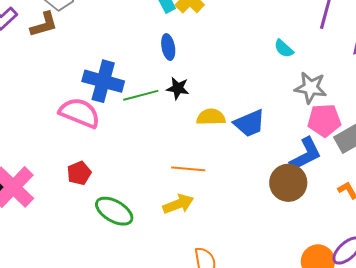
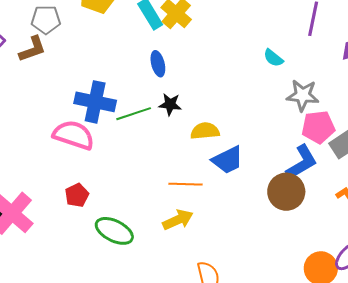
blue trapezoid: (249, 123) -> (228, 160), moved

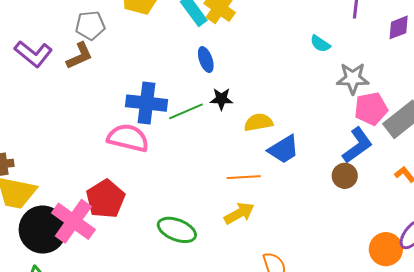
brown circle: (286, 192) -> (345, 176), size x0.7
red pentagon: (77, 195) -> (106, 199), moved, size x1.6

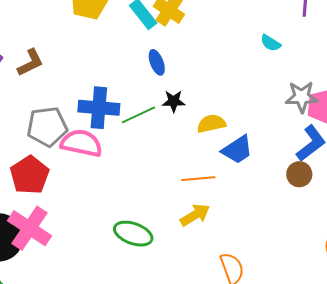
gray pentagon: (90, 25) -> (47, 127), moved, size x1.4
gray star: (353, 78) -> (302, 97), moved
red pentagon: (106, 199) -> (30, 175), moved

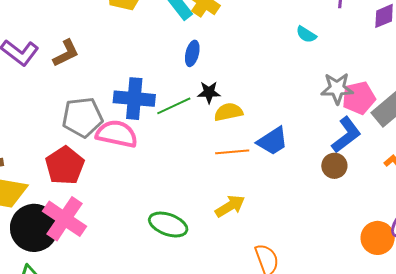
blue ellipse: (157, 62) -> (192, 53), turned 35
yellow semicircle: (211, 124) -> (228, 112), moved
orange line: (198, 179) -> (232, 152), moved

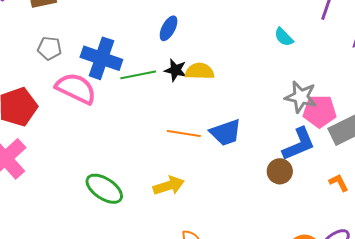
yellow semicircle: (228, 112) -> (200, 71), moved
gray pentagon: (82, 117) -> (49, 48), moved, size x0.6

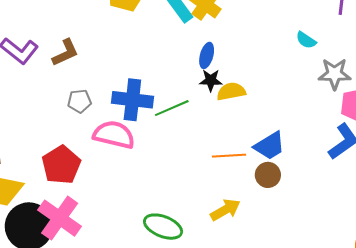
blue ellipse: (169, 28) -> (207, 55), moved
black star: (176, 70) -> (211, 80), moved
gray star: (301, 97) -> (335, 74), moved
brown circle: (280, 171) -> (268, 175), moved

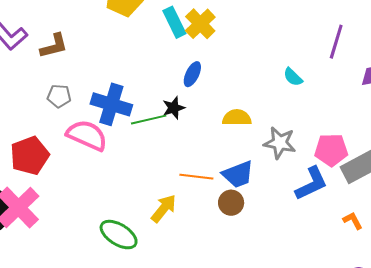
gray star: (335, 74) -> (280, 143), moved
black star: (211, 80) -> (174, 108), moved, turned -30
yellow semicircle: (231, 91) -> (237, 118), moved
yellow arrow: (225, 210) -> (164, 208), moved, turned -32

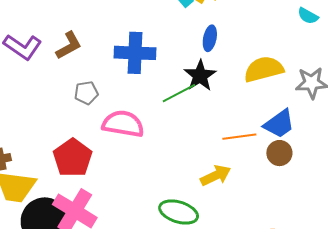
blue cross: (111, 104) -> (135, 53), moved
black star: (174, 108) -> (200, 76), size x1.4
yellow semicircle: (237, 118) -> (264, 69), size x1.4
yellow arrow: (164, 208) -> (216, 176), turned 40

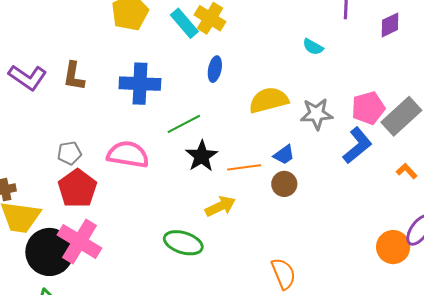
brown L-shape: (69, 46) -> (74, 76), turned 128
black star: (200, 76) -> (202, 156), moved
gray pentagon: (86, 93) -> (69, 153), moved
blue trapezoid: (279, 124) -> (284, 155), size x0.7

